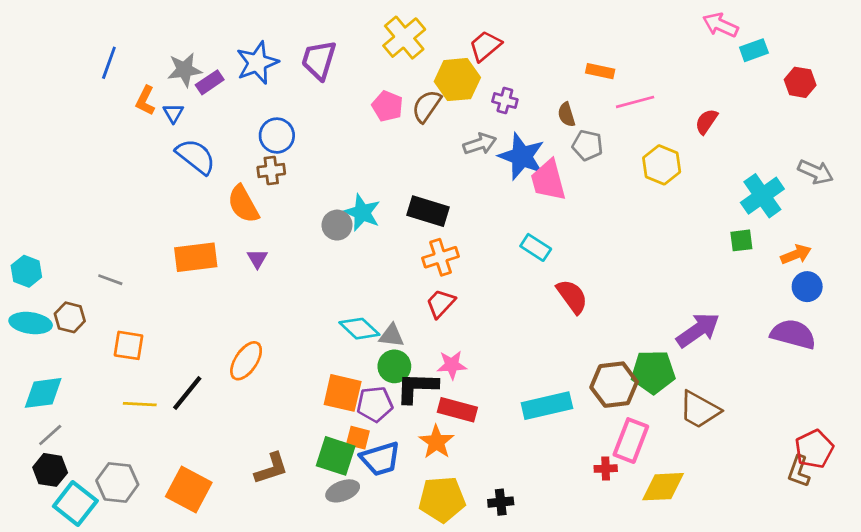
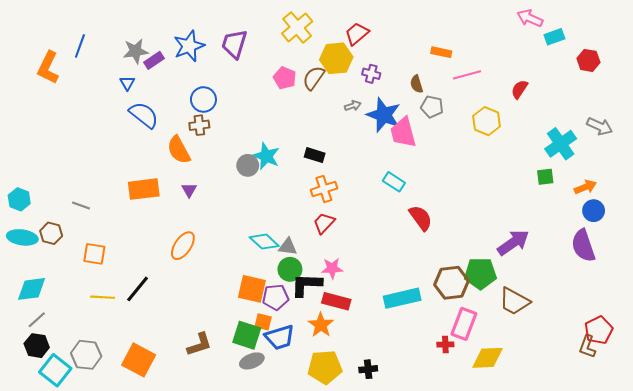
orange L-shape: (145, 101) -> (48, 68), moved, size x1.5
gray arrow: (480, 144) -> (353, 106), size x0.7
black rectangle: (428, 211) -> (315, 155), size x0.7
purple semicircle: (793, 334) -> (583, 246), turned -124
orange ellipse: (246, 361) -> (183, 246), moved

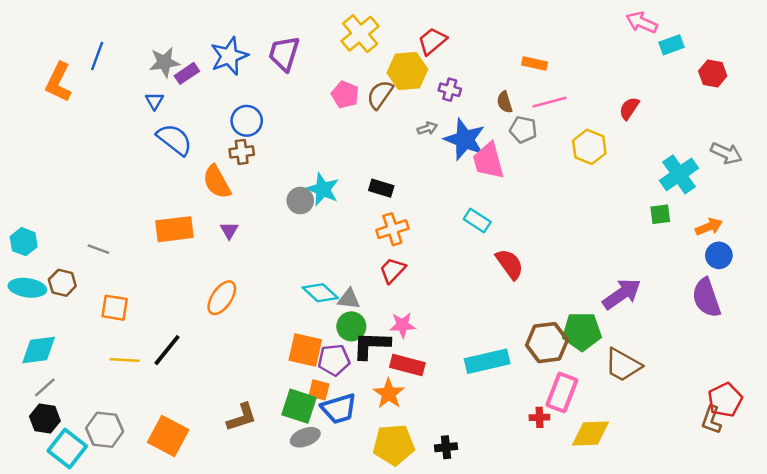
pink line: (467, 75) -> (549, 102), moved

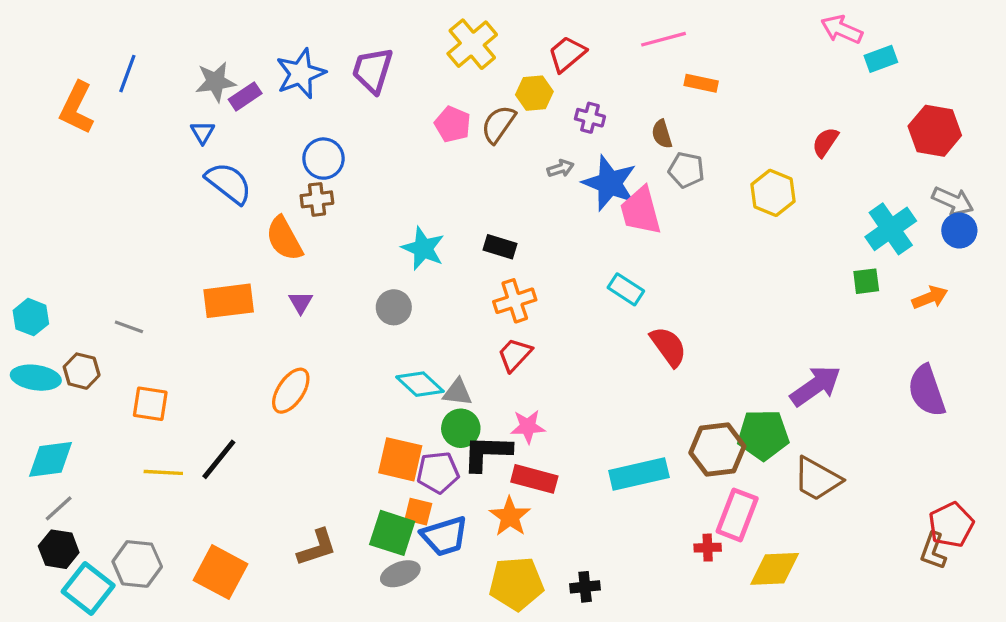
yellow hexagon: (407, 71) -> (534, 93), size x0.7
red hexagon: (713, 73) -> (935, 131), moved, size x1.4
pink line: (549, 102) -> (663, 39), moved
gray circle: (300, 201) -> (394, 307), moved
blue circle: (719, 255) -> (959, 230), moved

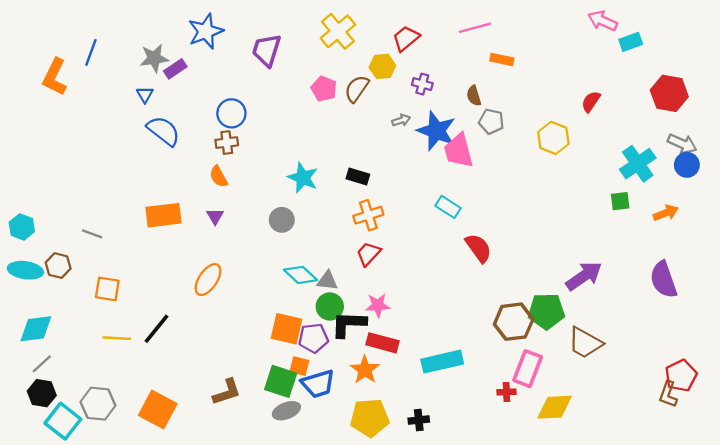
blue star: (301, 74) -> (206, 31), moved
orange semicircle: (284, 239) -> (219, 177), moved, size x0.7
cyan rectangle: (639, 474) -> (442, 362), moved

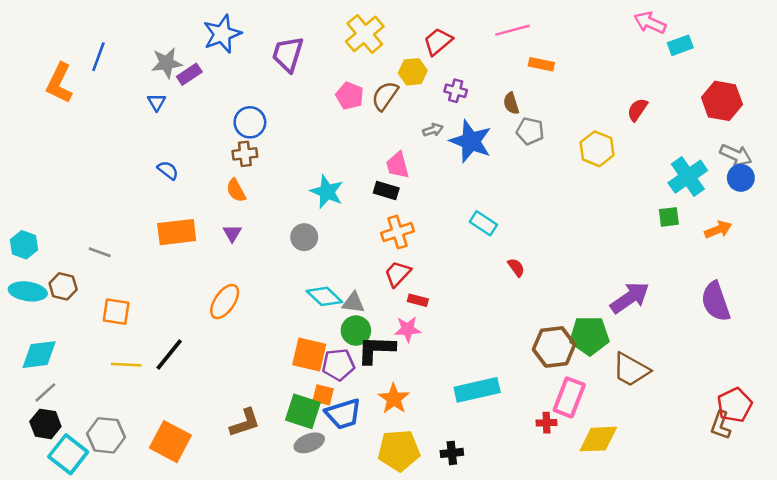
blue semicircle: (164, 131) -> (168, 170), moved, size x0.6
pink trapezoid: (459, 151) -> (398, 165), moved, size x0.7
red semicircle: (478, 248) -> (516, 267), size x0.6
red rectangle: (382, 343) -> (418, 300), moved, size x0.6

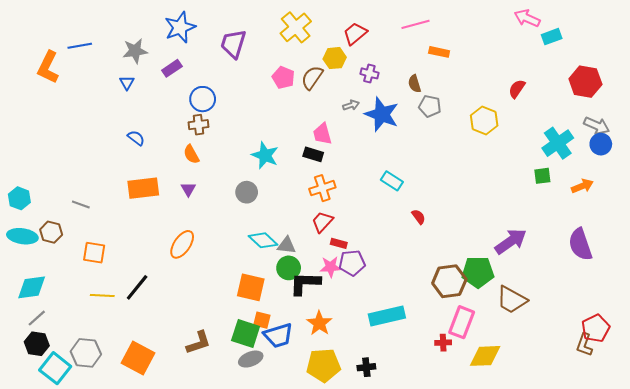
blue line: (98, 57) -> (80, 46), turned 60
purple rectangle: (189, 74) -> (172, 68), moved
purple pentagon: (338, 365) -> (352, 263), moved

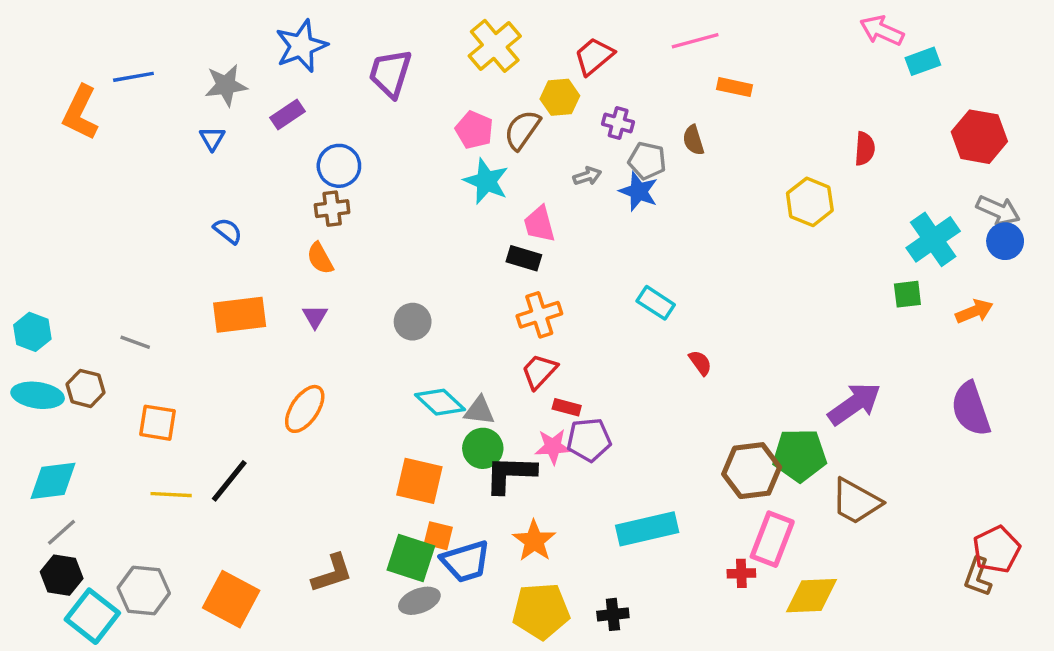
red semicircle: (517, 89) -> (865, 149), turned 150
gray pentagon: (430, 106) -> (647, 161), moved
blue star: (382, 114) -> (639, 191), size x0.7
cyan star: (265, 155) -> (486, 181), moved

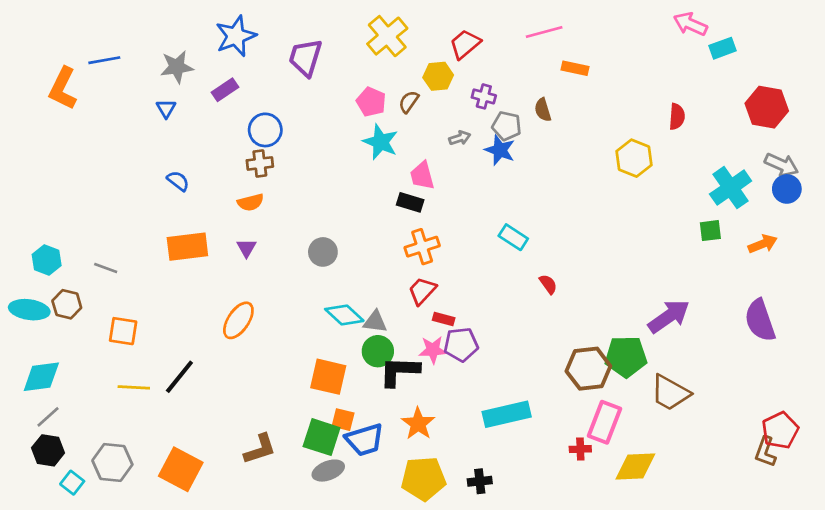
brown semicircle: (522, 130) -> (409, 102), size x0.7
orange semicircle: (320, 258) -> (250, 202), turned -75
cyan hexagon: (32, 332) -> (47, 260), moved
cyan square: (92, 616) -> (72, 483), size x0.6

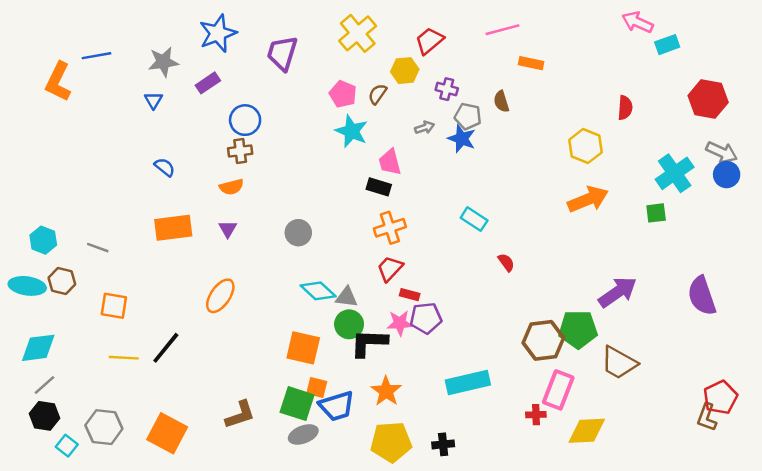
orange arrow: (763, 244) -> (588, 199), moved, size x1.5

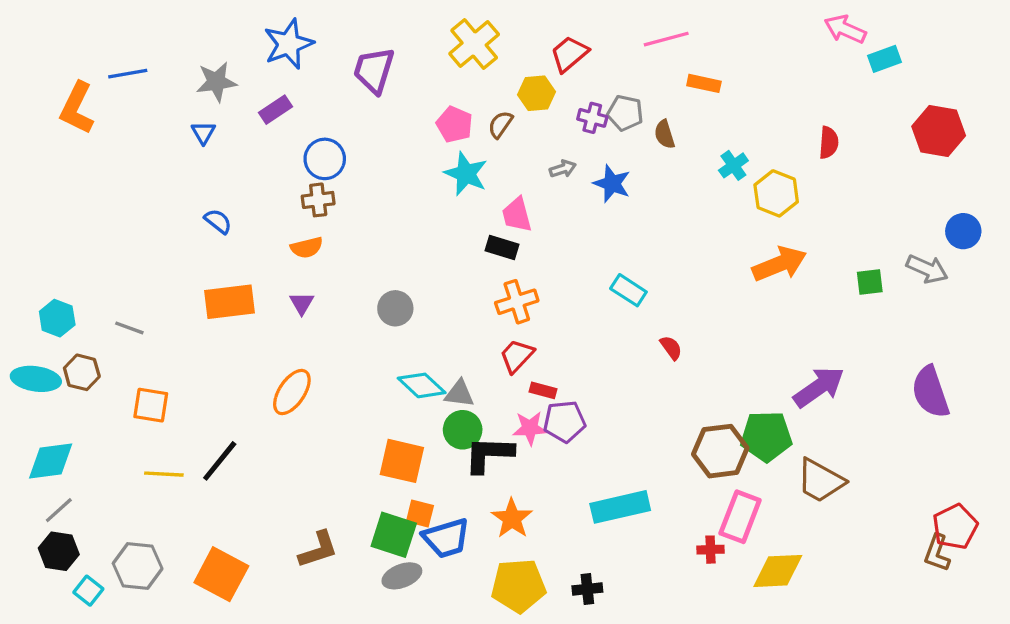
gray pentagon: (468, 116) -> (625, 113), moved
gray arrow: (722, 152) -> (927, 269), moved
cyan cross: (675, 173) -> (733, 165), moved, size x0.6

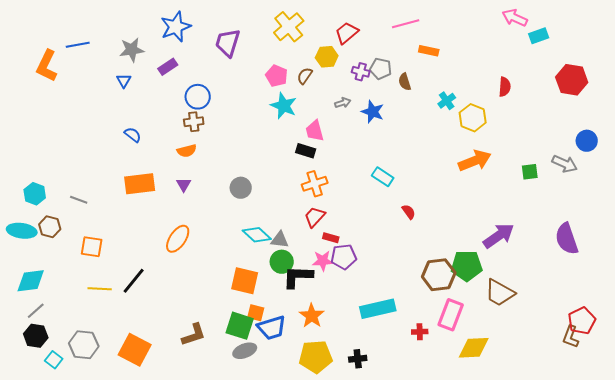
red cross: (710, 550) -> (420, 332), moved

